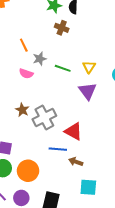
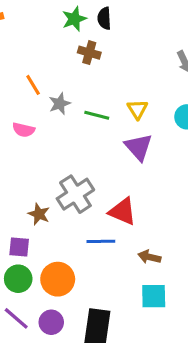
pink semicircle: (26, 74) -> (24, 130), moved
brown star: (22, 110) -> (39, 214), moved
brown arrow: (76, 162) -> (149, 257), moved

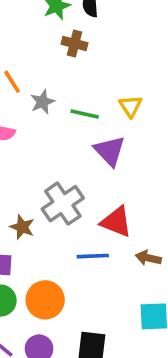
purple triangle: (139, 147) -> (110, 151), moved
brown arrow: (149, 257) -> (148, 258), moved

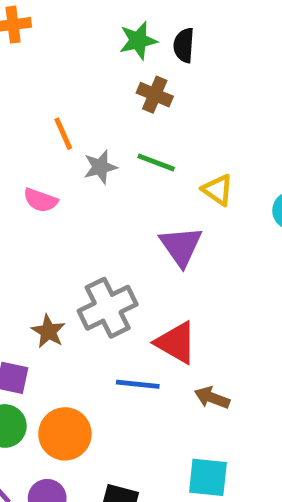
yellow triangle: (130, 106) -> (218, 190), turned -30
green line: (85, 114) -> (156, 163), moved

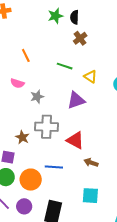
brown cross: (155, 95) -> (80, 38), moved, turned 32
gray star: (100, 167) -> (37, 97), moved
purple triangle: (181, 246) -> (76, 100), turned 48
gray cross: (108, 308) -> (47, 127), turned 30
blue line: (138, 384) -> (54, 167), moved

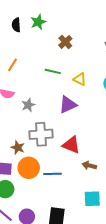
black semicircle: (74, 17) -> (16, 25), moved
orange line: (26, 55) -> (13, 65), turned 64
orange circle: (31, 180) -> (29, 168), moved

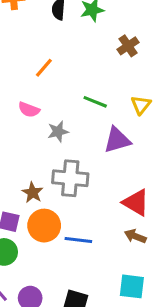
green line: (53, 71) -> (95, 102), moved
yellow triangle: (80, 79) -> (141, 105), turned 32
red triangle: (71, 145) -> (136, 203), moved

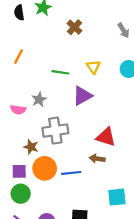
pink semicircle: (29, 110) -> (18, 110), moved
brown arrow: (135, 236) -> (97, 159), moved

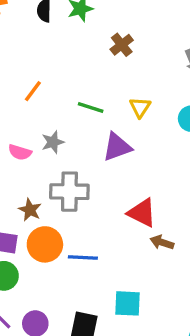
orange line: (18, 57) -> (33, 91), moved
brown arrow: (97, 159) -> (162, 242), moved
cyan square: (117, 197) -> (128, 303), moved

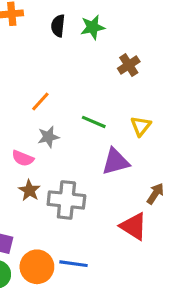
gray star: (53, 142) -> (48, 137), moved
brown star: (30, 210) -> (29, 190), moved
brown arrow: (162, 242) -> (155, 194), moved, turned 100
orange circle: (45, 244) -> (37, 267), moved

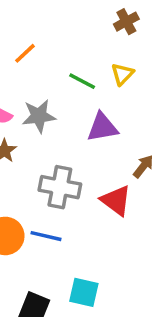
yellow triangle: (141, 126) -> (122, 74), moved
gray star: (48, 137) -> (39, 116), moved, size x1.4
gray cross: (66, 200) -> (60, 187), moved

